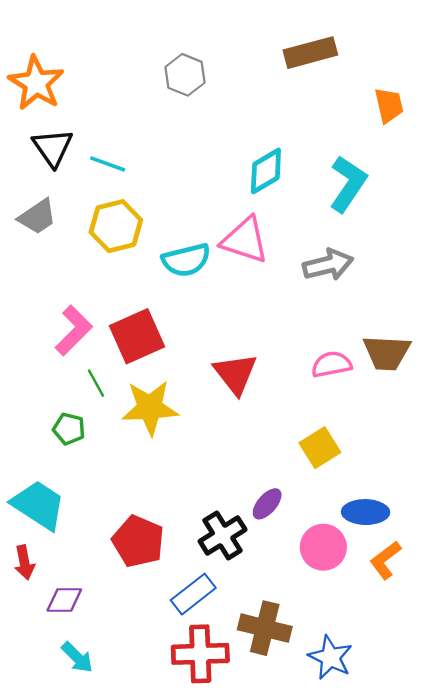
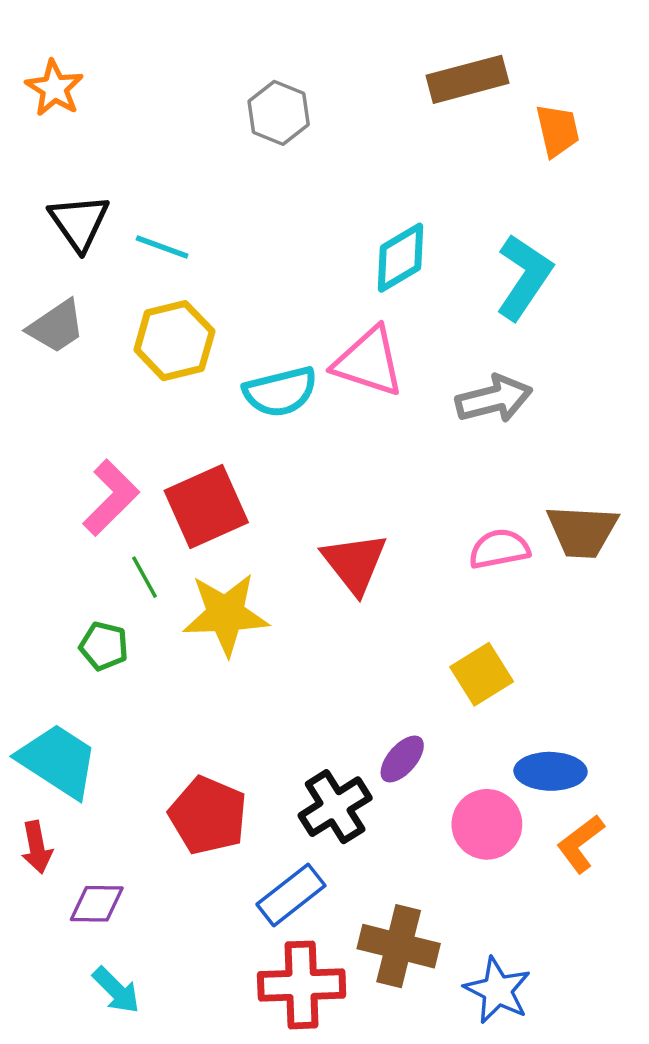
orange star: (36, 83) -> (54, 88), moved, size x0.7
orange trapezoid: (389, 105) -> (558, 131), moved

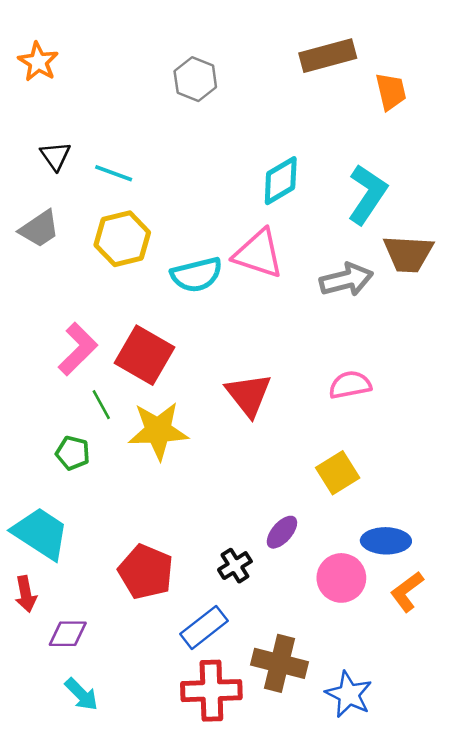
black triangle: (79, 222) -> (55, 156), size x0.7
red square: (206, 507) -> (145, 355), turned -36
brown trapezoid: (582, 531) -> (408, 254), moved
black cross: (335, 807) -> (235, 566), size x0.7

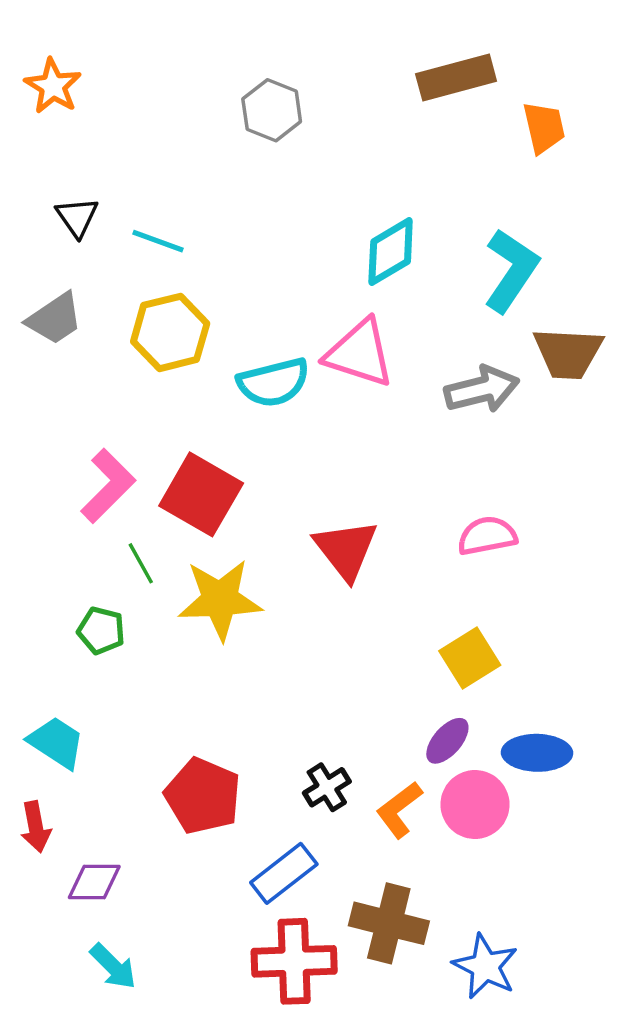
purple ellipse: (282, 532) -> (447, 741), moved
cyan trapezoid: (41, 533) -> (56, 742), size x0.7
orange L-shape: (407, 592) -> (399, 810), moved

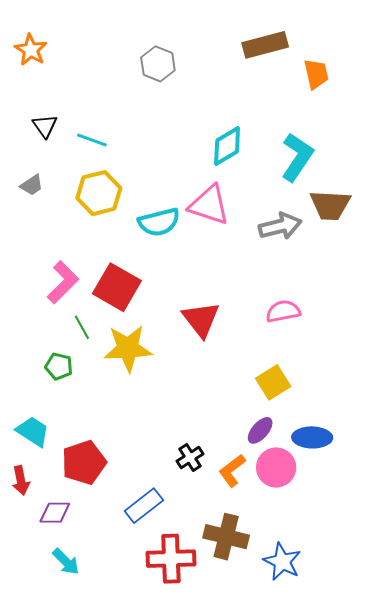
gray trapezoid: (55, 319) -> (32, 185), size x0.7
red pentagon: (203, 796) -> (84, 462), moved, turned 30
blue rectangle: (284, 873) -> (144, 506), moved

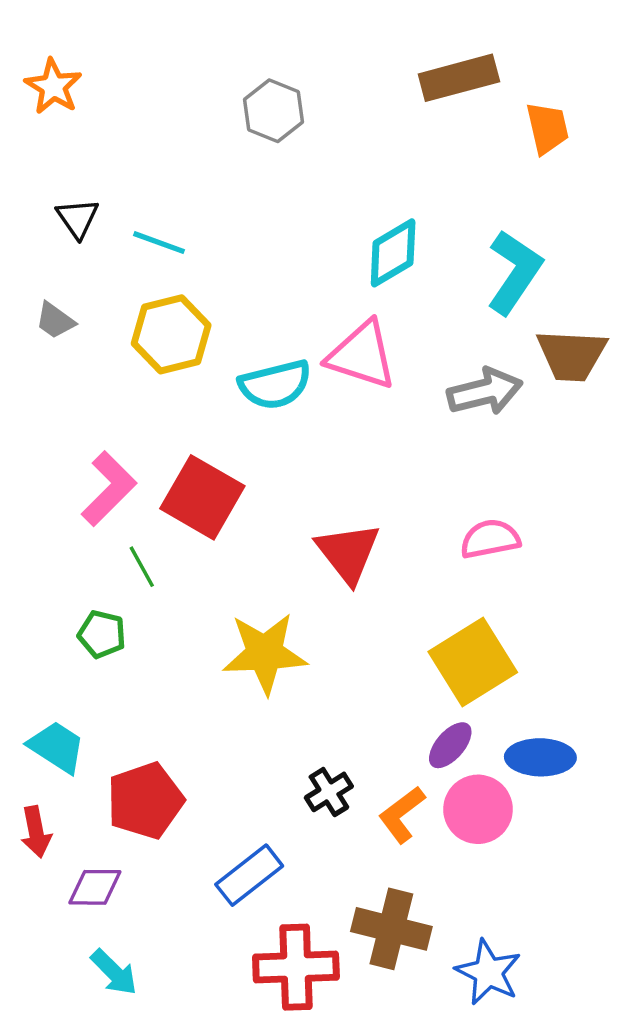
gray trapezoid: (32, 185) -> (55, 321), turned 70
yellow star: (128, 348) -> (265, 653), moved
yellow square: (273, 382) -> (473, 662), size x1.4

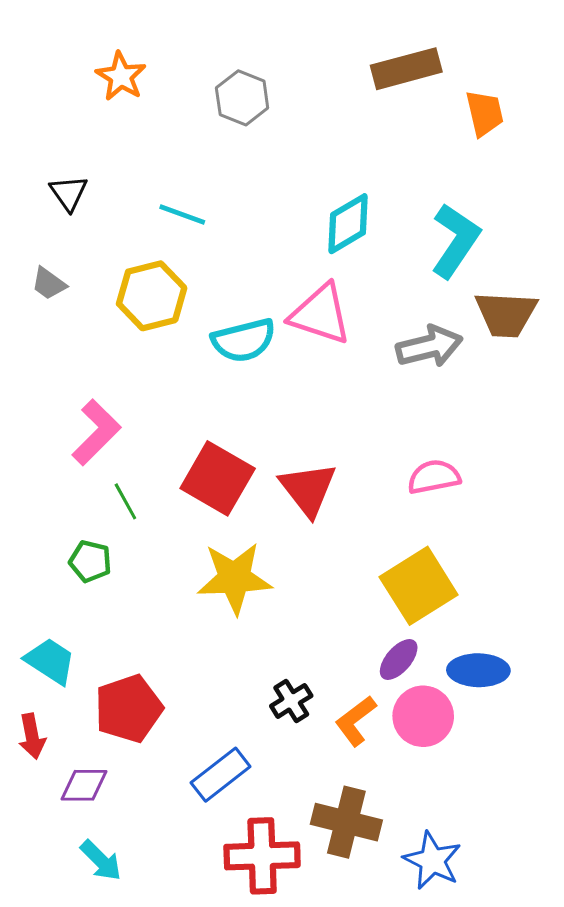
orange star: (53, 86) -> (121, 76), moved
cyan line: (159, 243) -> (182, 214), moved
red square: (202, 497) -> (218, 478), moved

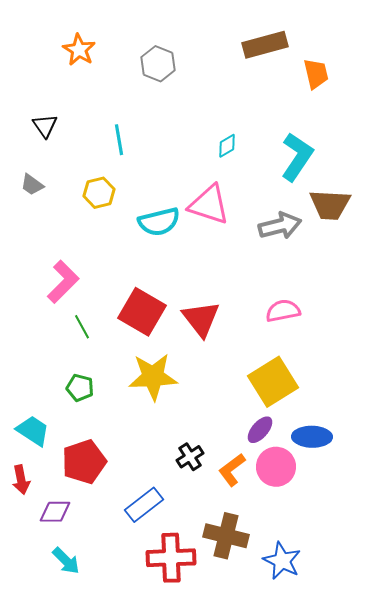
cyan line: (182, 214) -> (119, 140), turned 60
cyan diamond: (348, 224) -> (227, 146), size x0.6
yellow hexagon: (152, 296) -> (99, 193), size x0.7
green pentagon: (90, 561) -> (80, 388), moved

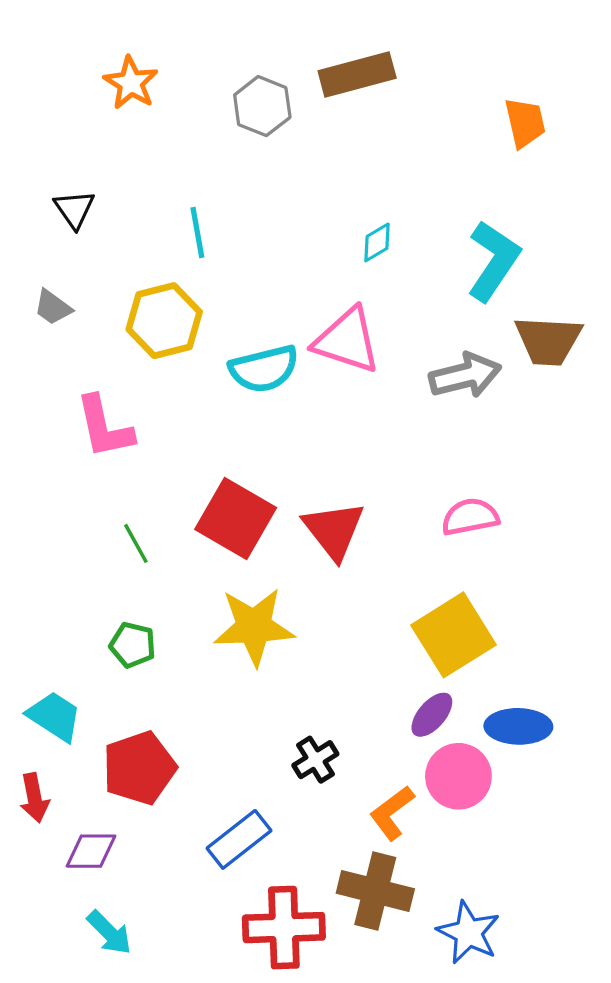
brown rectangle: (265, 45) -> (357, 75), moved
yellow hexagon: (99, 193) -> (164, 321), size x1.4
pink L-shape: (63, 282) -> (104, 427), moved, turned 123
orange L-shape: (232, 470) -> (392, 813), moved

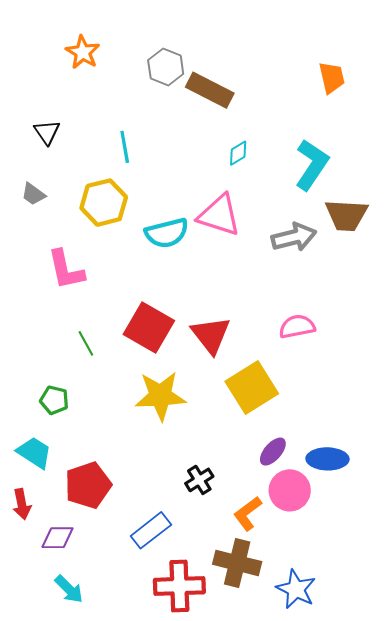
brown rectangle: (357, 75) -> (210, 90), moved, turned 42
yellow square: (453, 635) -> (252, 387), moved
green pentagon: (133, 645) -> (54, 400), moved

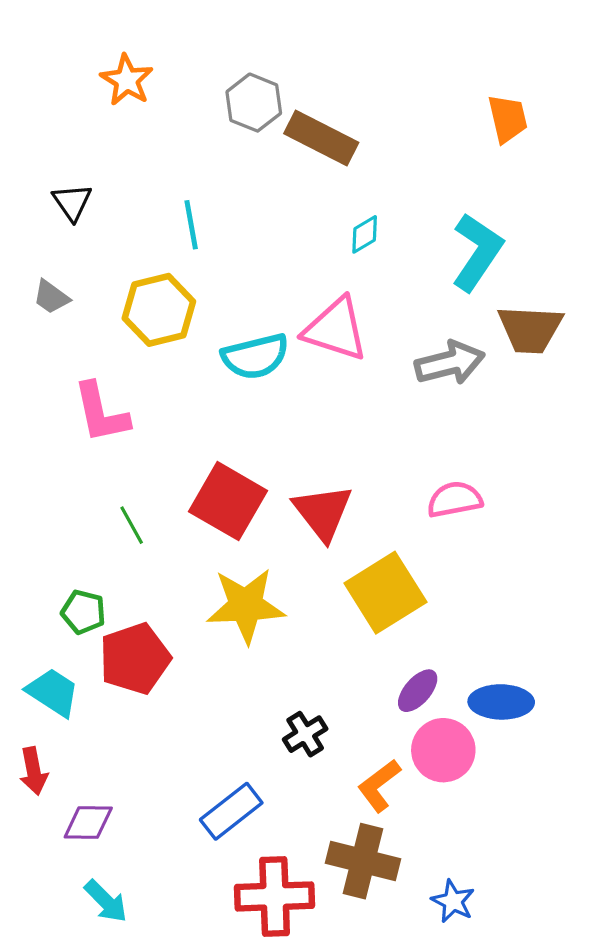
red pentagon: (88, 485) -> (135, 659), moved
blue star: (296, 589) -> (453, 901), size x0.7

